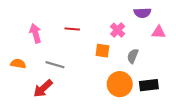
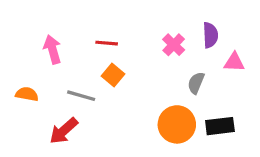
purple semicircle: (142, 13) -> (210, 35), moved, turned -91
pink triangle: (159, 32) -> (234, 62), moved
orange square: (102, 51) -> (113, 75), moved, turned 32

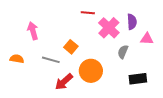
red line: (107, 43) -> (88, 13), moved
pink cross: (174, 45) -> (109, 28), size x1.5
orange circle: (177, 124) -> (91, 71), moved
red arrow: (64, 131) -> (64, 82), moved

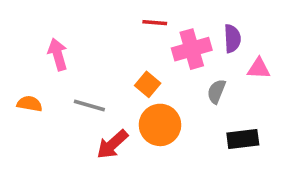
pink cross: (109, 28) -> (192, 49), turned 30
orange square: (71, 47) -> (148, 84), moved

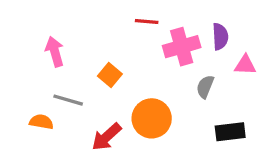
orange square: (148, 84) -> (110, 75), moved
orange semicircle: (30, 104) -> (41, 122), moved
gray line: (89, 106) -> (68, 100), moved

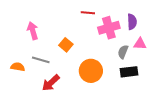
pink triangle: (245, 65) -> (140, 44), moved
orange semicircle: (41, 122) -> (18, 67), moved
black rectangle: (230, 132) -> (129, 72), moved
red arrow: (107, 137) -> (51, 83), moved

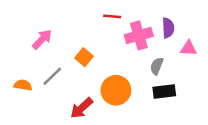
pink arrow: (33, 31) -> (42, 39), turned 60
pink triangle: (140, 44) -> (189, 48), moved
gray line: (41, 60) -> (52, 76), turned -60
red arrow: (51, 83) -> (82, 108), moved

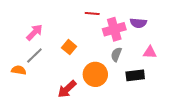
purple semicircle: (168, 28) -> (138, 23), turned 98
pink triangle: (189, 48) -> (150, 52), moved
gray semicircle: (157, 66) -> (116, 54), moved
gray line: (52, 76) -> (34, 55), moved

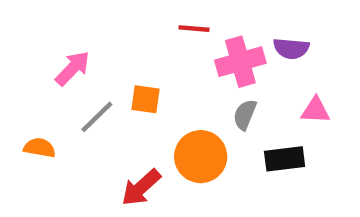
orange square: (69, 47) -> (145, 99), turned -32
gray line: (34, 55) -> (97, 117), moved

